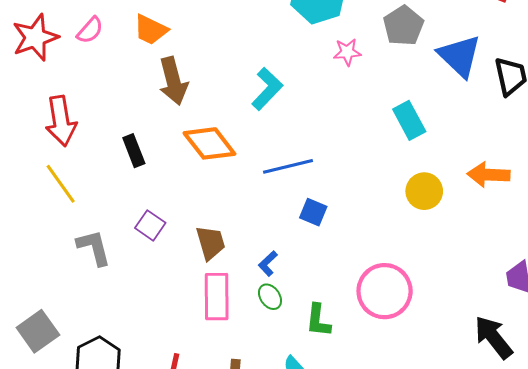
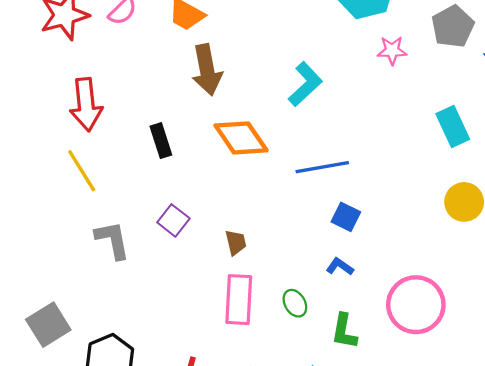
brown trapezoid: (211, 243) -> (236, 243), size x0.7
blue L-shape: (268, 263) -> (340, 267), moved, turned 75

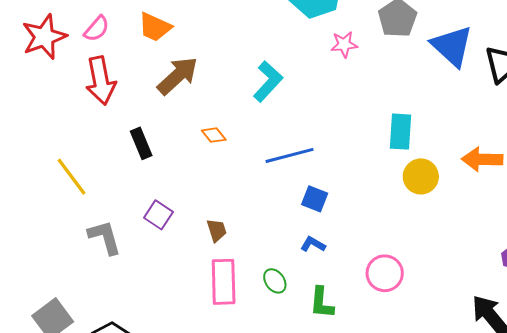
brown arrow: (207, 70) -> (178, 76), turned -117
red arrow: (86, 105) -> (101, 81), moved
cyan rectangle: (453, 127) -> (400, 132), moved, turned 33
orange diamond: (241, 138) -> (214, 135), size x0.5
pink circle: (416, 305) -> (385, 273), size x0.7

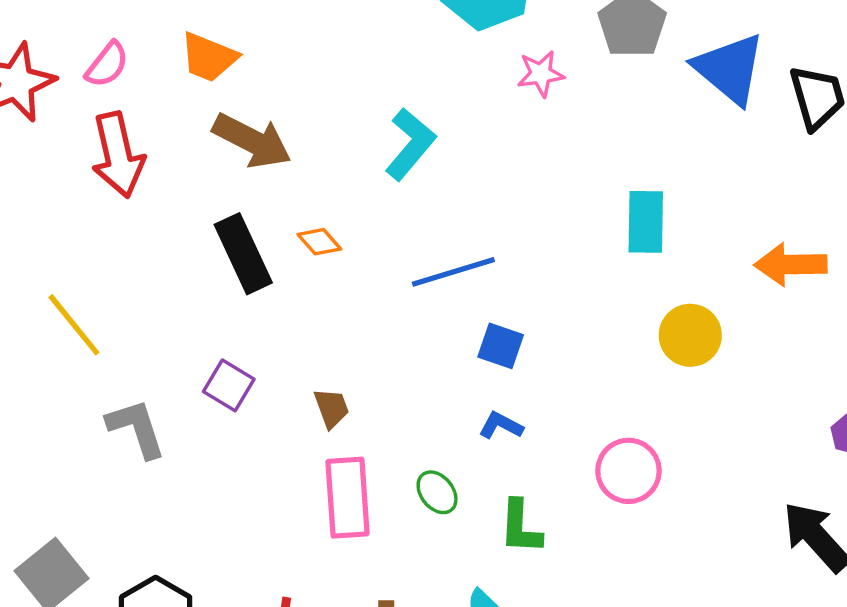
brown arrow: (178, 76) -> (252, 141), turned 72
black rectangle: (141, 143) -> (243, 254), moved, size x1.4
yellow circle: (421, 176) -> (690, 335), moved

